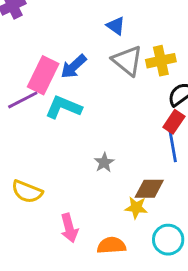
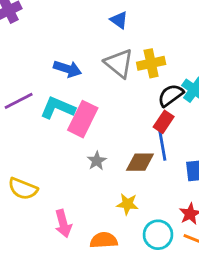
blue triangle: (116, 26) -> (119, 20), moved
blue arrow: (74, 66) -> (67, 69), turned -120
pink rectangle: (43, 75) -> (83, 119), moved
brown diamond: (149, 189) -> (140, 162), moved

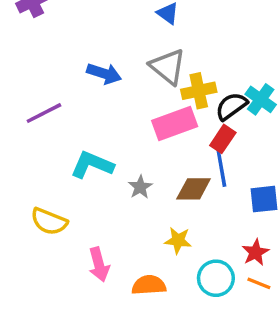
yellow cross: (151, 63) -> (199, 91), moved
cyan L-shape: (58, 108) -> (92, 165), moved
pink rectangle: (83, 119) -> (175, 123), moved, turned 44

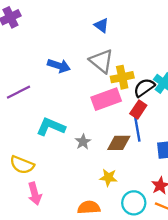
pink arrow: (99, 264) -> (35, 194), moved

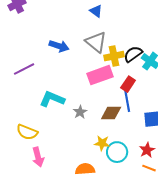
black semicircle: (144, 88) -> (133, 54), moved
cyan circle: (134, 203) -> (117, 152), moved

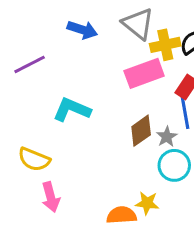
gray star: (80, 112) -> (167, 137), moved
brown diamond: (111, 113) -> (141, 131), moved, turned -35
yellow star: (102, 143) -> (147, 203), moved
cyan circle: (117, 152) -> (174, 165), moved

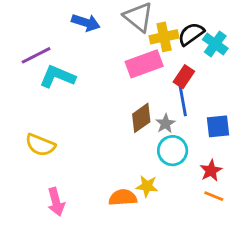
cyan L-shape: (72, 110) -> (57, 77), moved
pink arrow: (51, 197) -> (56, 202), moved

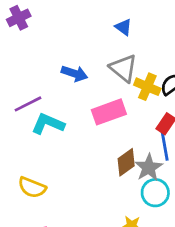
yellow cross: (164, 37) -> (147, 87), turned 35
pink rectangle: (144, 64) -> (109, 112), moved
gray star: (165, 124) -> (149, 168), size x1.5

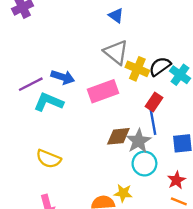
blue arrow: (74, 73) -> (63, 77), moved
brown diamond: (126, 162) -> (118, 136), turned 30
yellow semicircle: (32, 187) -> (49, 159), moved

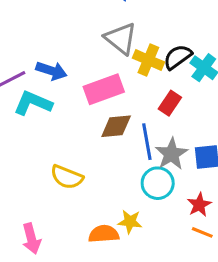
blue line: (153, 121) -> (147, 142), moved
brown diamond: (118, 136) -> (116, 126), moved
gray star: (139, 141) -> (172, 154), moved
yellow semicircle: (49, 159) -> (67, 177), moved

